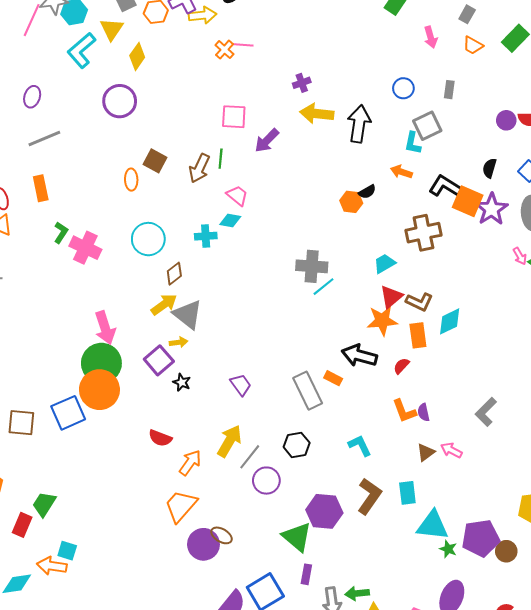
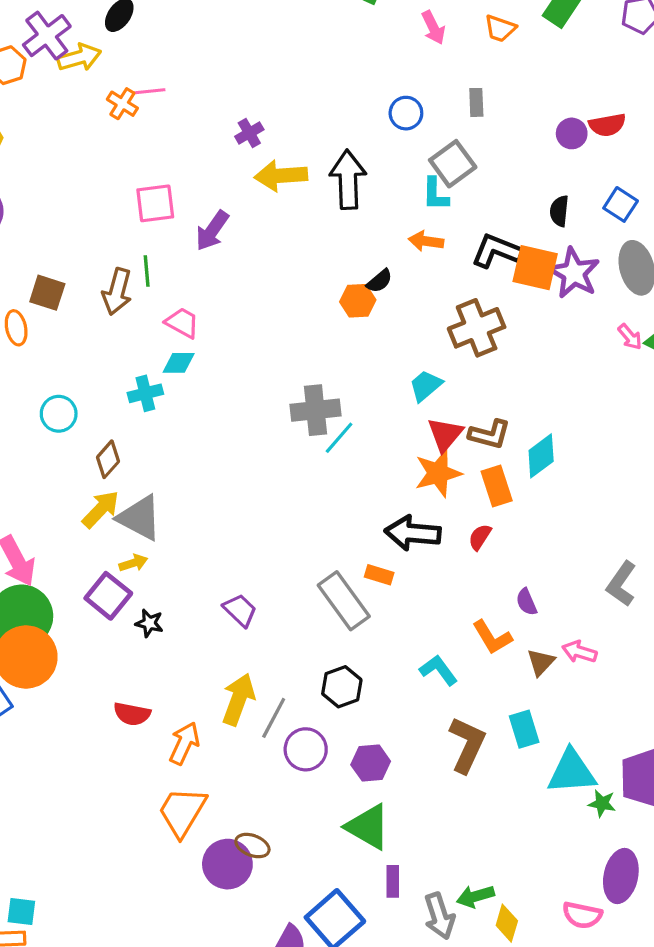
cyan circle: (148, 239) -> (59, 414), size x0.7
orange L-shape: (404, 411) -> (492, 637), moved
purple hexagon: (324, 511) -> (371, 763), moved, size x0.7

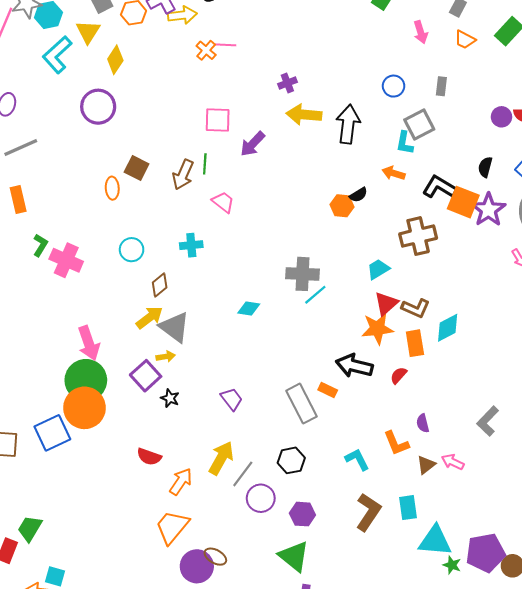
cyan diamond: (179, 363) -> (249, 309), moved

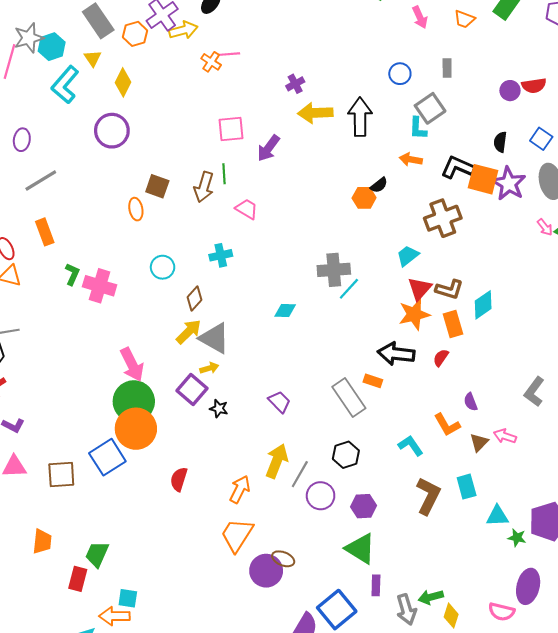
yellow triangle: (88, 32) -> (93, 58), size x0.7
red semicircle: (149, 457) -> (179, 479), moved, turned 95
cyan triangle: (435, 541) -> (497, 516), size x0.7

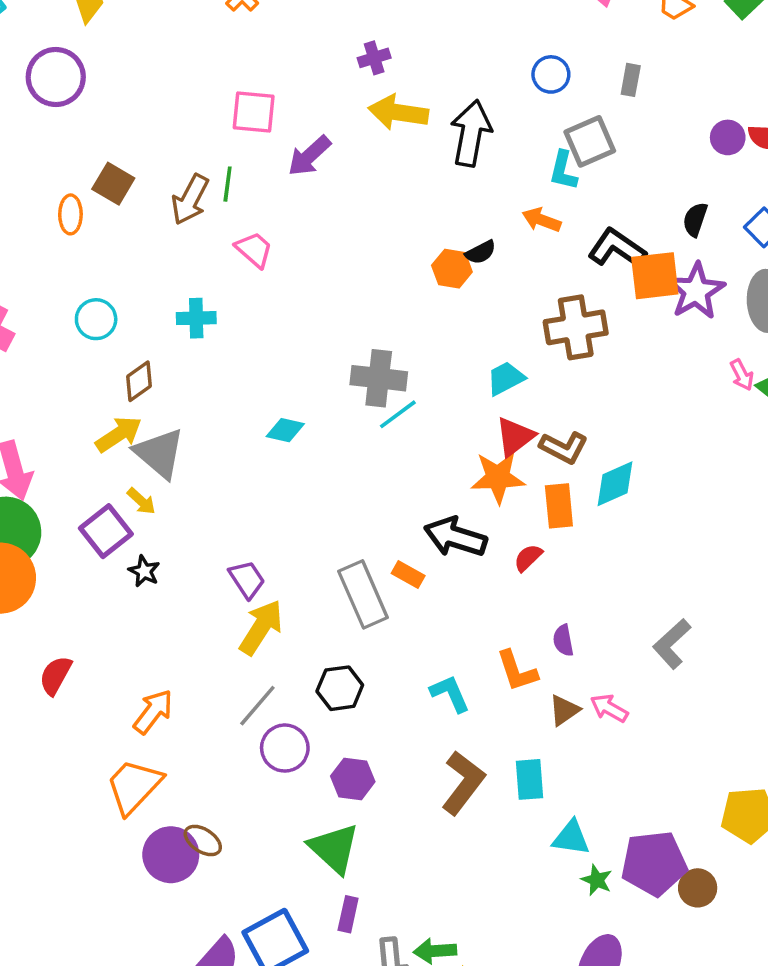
orange square: (483, 179) -> (655, 276), turned -32
yellow arrow: (209, 368) -> (141, 501), turned 48
yellow arrow: (277, 461) -> (261, 627), moved

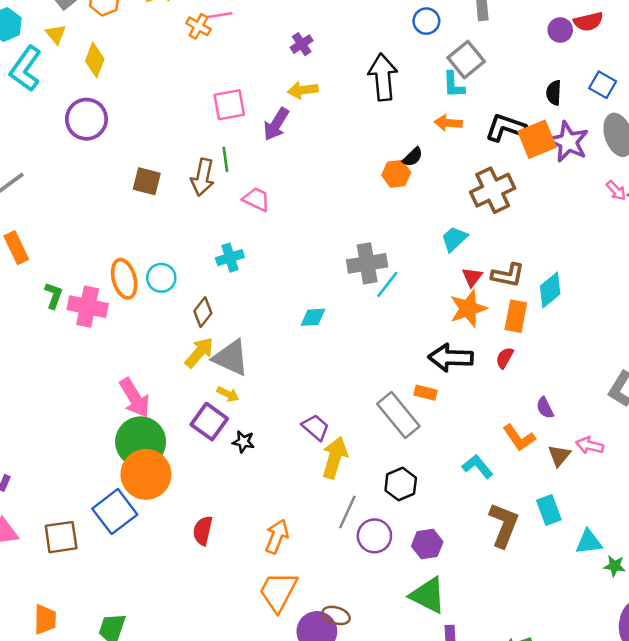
yellow arrow: (398, 112) -> (303, 90), moved, size x0.7
orange ellipse: (70, 214) -> (124, 279), moved, size x1.4
red triangle: (515, 437) -> (472, 277), size x0.7
orange rectangle: (559, 506) -> (516, 316), turned 32

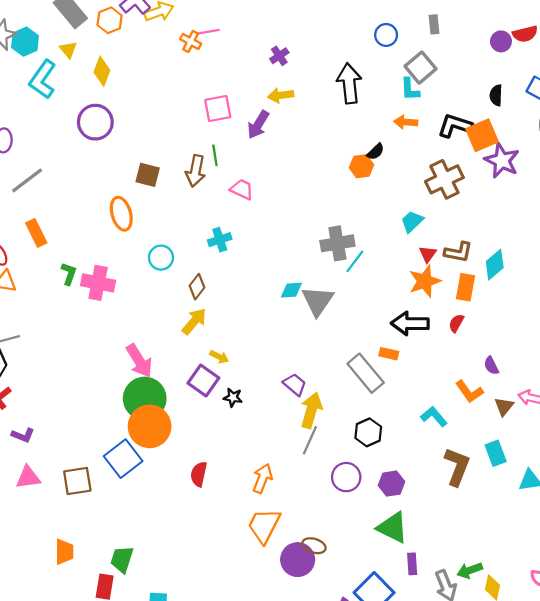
purple star: (568, 142) -> (502, 161), moved
orange ellipse: (124, 279) -> (121, 214), moved
gray triangle: (231, 358) -> (318, 301), moved, turned 40
gray line: (347, 512) -> (310, 440), moved

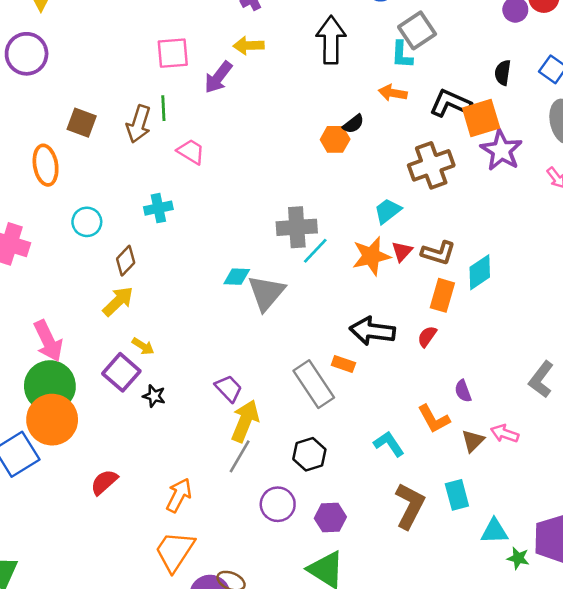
orange star: (425, 281) -> (371, 256), moved
red semicircle: (199, 474) -> (104, 482), turned 30

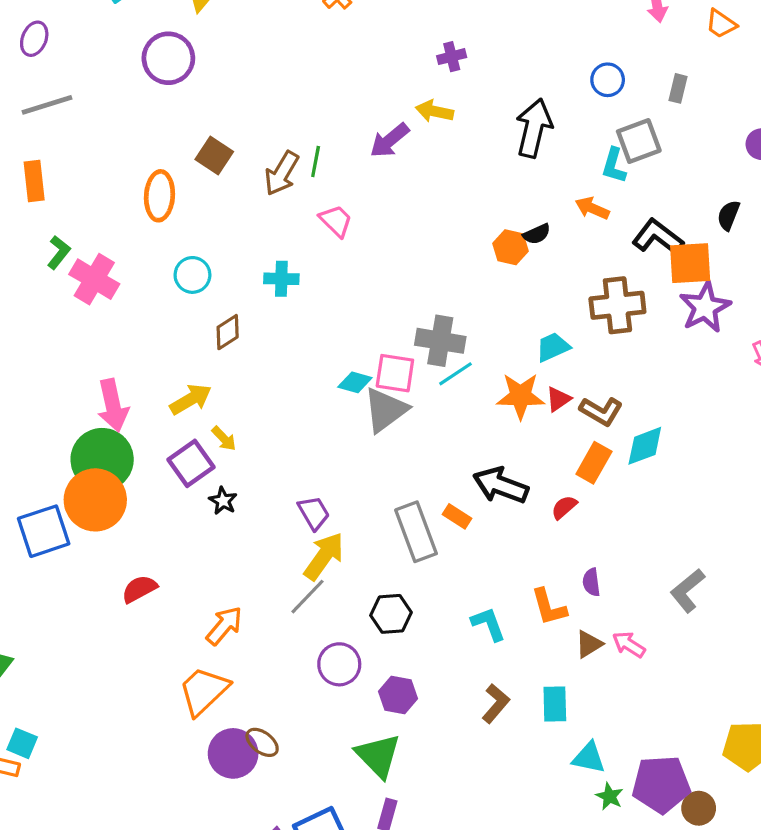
pink square: (173, 53) -> (395, 373), moved
yellow arrow: (118, 301) -> (191, 399), moved
brown L-shape: (410, 506) -> (496, 704), size x0.7

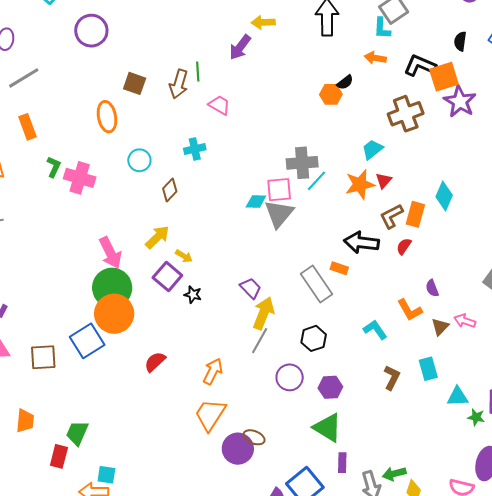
brown L-shape: (601, 411) -> (391, 216), moved, turned 136
cyan diamond: (645, 446) -> (444, 196), turned -32

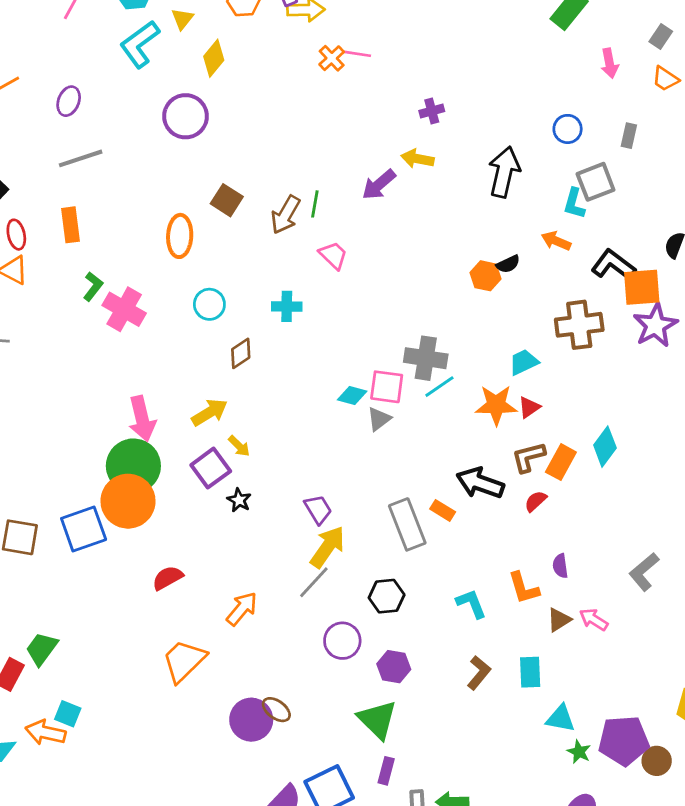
gray triangle: (279, 214) -> (379, 419), size x0.6
orange trapezoid: (210, 415) -> (184, 661), moved

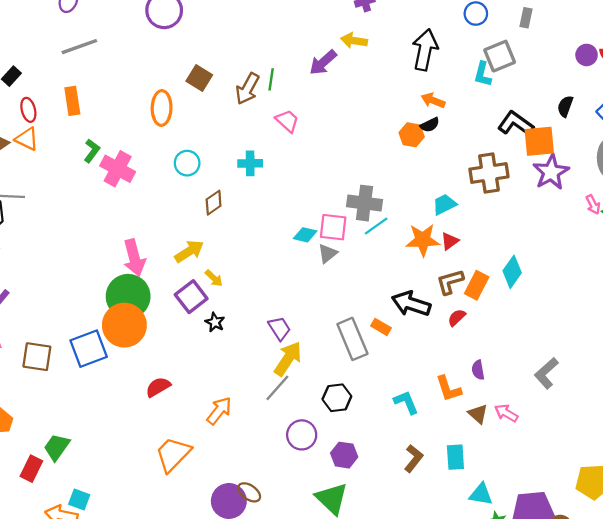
orange arrow: (556, 241) -> (433, 100), moved
brown triangle: (559, 620) -> (478, 414), turned -45

